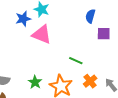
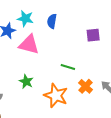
blue semicircle: (90, 16) -> (52, 21), moved
green star: (35, 82) -> (26, 82), moved

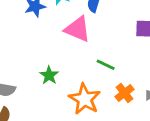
pink triangle: (29, 44) -> (78, 29), moved

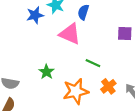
orange star: (85, 99) -> (76, 91), turned 30

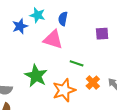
green star: (47, 72) -> (36, 76), size x1.6

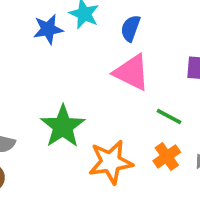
pink triangle: (53, 39) -> (132, 72), moved
green line: (77, 63) -> (169, 117), moved

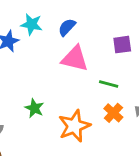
blue semicircle: (130, 28) -> (67, 27), turned 36
green star: (63, 126) -> (34, 108), size x0.6

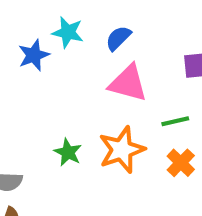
green line: (109, 84) -> (175, 121), turned -30
orange star: (74, 126) -> (122, 150), moved

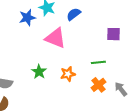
pink triangle: (128, 83) -> (55, 38), moved
orange star: (122, 150) -> (68, 74), size x0.6

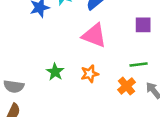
pink triangle: (55, 38) -> (94, 35), moved
green line: (98, 62) -> (139, 64), moved

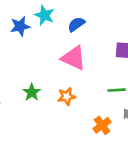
orange cross: (127, 86) -> (102, 125), moved

